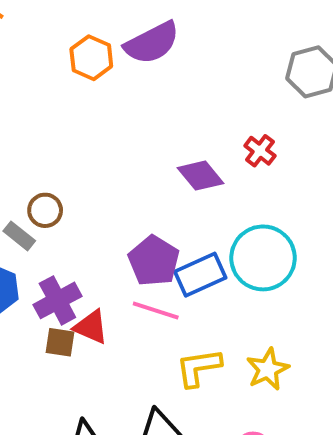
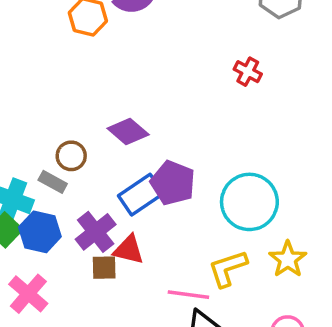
purple diamond: (200, 176) -> (128, 131), moved
cyan circle: (263, 258) -> (249, 202), moved
blue rectangle: (200, 275) -> (141, 195), moved
pink line: (156, 311) -> (188, 295), moved

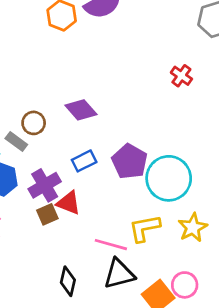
purple pentagon: (173, 183) -> (130, 162), moved
blue rectangle: (141, 195) -> (84, 161), size x0.7
brown square: (104, 268) -> (47, 214), turned -30

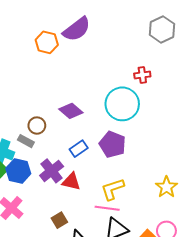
red cross: (181, 76) -> (142, 75), turned -35
cyan circle: (169, 178) -> (122, 104), moved
brown square: (47, 214) -> (59, 220), moved
yellow L-shape: (144, 228) -> (113, 189), moved

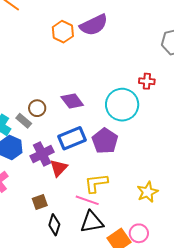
blue rectangle: (79, 149) -> (72, 138), size x1.5
red triangle: (71, 182) -> (59, 168), turned 48

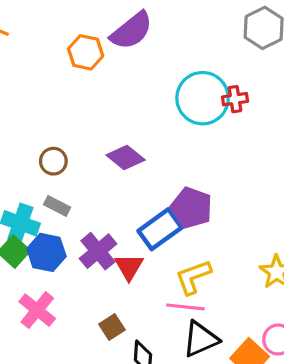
cyan circle: (122, 105) -> (203, 98), moved
brown circle: (37, 108) -> (53, 161), moved
blue rectangle: (72, 138) -> (160, 229), moved

